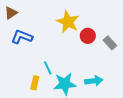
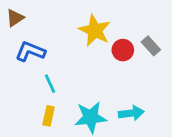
gray rectangle: (110, 43) -> (151, 46), moved
cyan line: (48, 68) -> (50, 84), moved

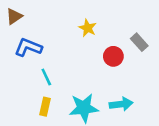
yellow star: (95, 30) -> (88, 28), size x0.6
red circle: (123, 50) -> (113, 56), moved

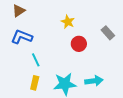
brown triangle: (14, 16) -> (19, 11), moved
red circle: (113, 56) -> (79, 44), moved

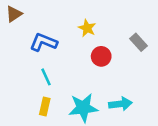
brown triangle: (19, 11) -> (14, 14), moved
blue L-shape: (22, 37) -> (43, 42), moved

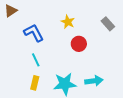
blue L-shape: (43, 42) -> (34, 33), turned 40
gray rectangle: (138, 42) -> (108, 24), moved

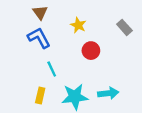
brown triangle: (11, 11) -> (40, 12), moved, turned -32
cyan line: (36, 60) -> (52, 69), moved

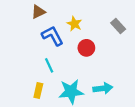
brown triangle: (40, 12) -> (38, 12), turned 40
blue L-shape: (39, 38) -> (52, 36), moved

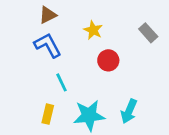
blue L-shape: (52, 36) -> (48, 45), moved
cyan arrow: (103, 88) -> (129, 111), turned 120

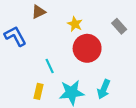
blue L-shape: (48, 45) -> (15, 36), moved
red circle: (108, 60) -> (87, 48), size x1.6

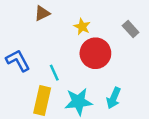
blue L-shape: (15, 36) -> (18, 61), moved
yellow rectangle: (38, 91) -> (42, 100), size x1.6

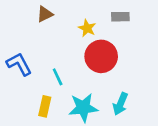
gray rectangle: (131, 29) -> (120, 17), moved, turned -49
yellow rectangle: (42, 100) -> (45, 106), size x0.7

